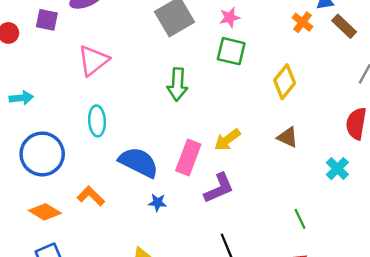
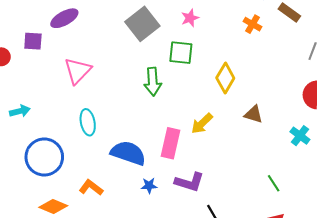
orange cross: (302, 22) -> (252, 24), moved
green square: (231, 51) -> (181, 53), moved
yellow diamond: (285, 82) -> (225, 78), moved
purple L-shape: (219, 188) -> (189, 182), moved, turned 48

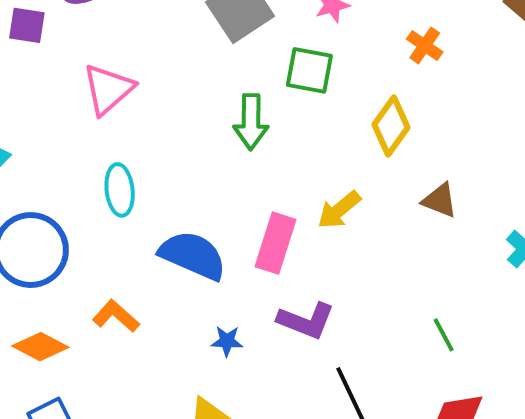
orange cross: (252, 24) -> (425, 45), moved
green line: (274, 183) -> (444, 335), moved
blue star: (149, 186) -> (227, 341), moved

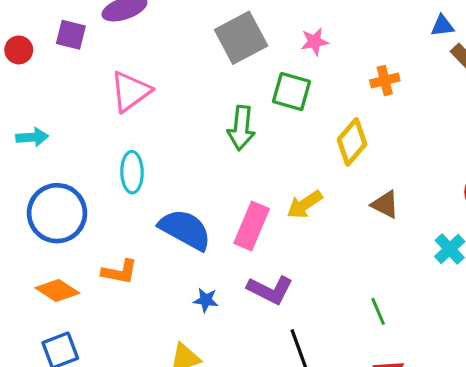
orange cross: (425, 45) -> (385, 80), turned 36
orange L-shape: (116, 316) -> (120, 272), turned 144

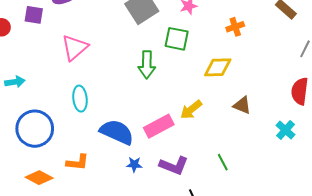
yellow diamond: (352, 142) -> (218, 67), turned 52
pink rectangle: (252, 226) -> (159, 126), turned 44
blue star: (206, 300) -> (134, 164), moved
green line: (378, 311) -> (223, 162), moved

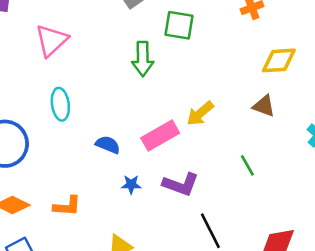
yellow diamond: (218, 67) -> (279, 60), moved
blue semicircle: (117, 132) -> (108, 145), size x0.6
orange L-shape: (78, 162) -> (67, 206), moved
green line: (223, 162) -> (247, 165), moved

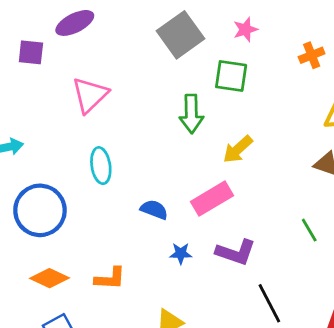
yellow arrow: (200, 113) -> (238, 149), moved

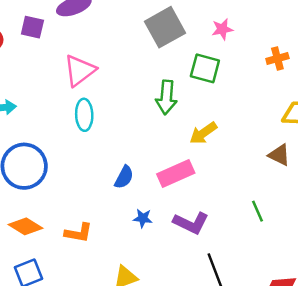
cyan ellipse: (101, 166) -> (84, 115), moved
blue semicircle: (154, 210) -> (124, 177), turned 90

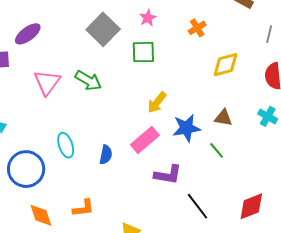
green arrow: (166, 97) -> (88, 81), moved, turned -48
cyan ellipse: (84, 115) -> (66, 145), moved
brown triangle: (279, 155) -> (223, 118), moved
blue star: (143, 218) -> (186, 128), moved, size x1.8
orange diamond: (25, 226) -> (41, 215), turned 56

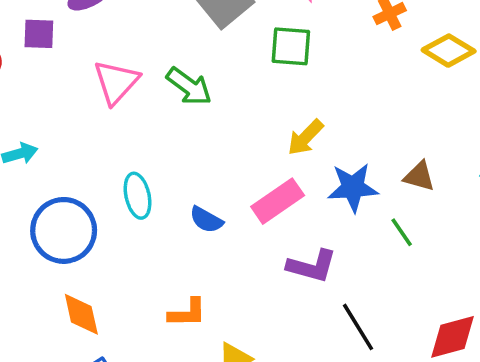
yellow diamond: (226, 65) -> (449, 51), moved, turned 40
blue semicircle: (106, 155) -> (206, 220), turned 102
orange L-shape: (83, 208) -> (187, 313), moved

